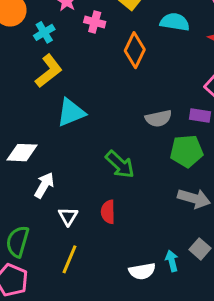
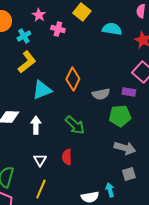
orange diamond: (135, 50) -> (73, 79), moved
white arrow: (44, 185) -> (36, 125), moved, turned -30
gray square: (200, 249) -> (129, 174), moved, turned 32

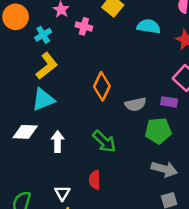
cyan triangle: (42, 90) -> (43, 100), moved
white triangle: (40, 160) -> (62, 193), moved

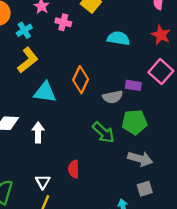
cyan semicircle: (149, 26) -> (118, 38), moved
cyan triangle: (43, 100) -> (45, 92), moved, turned 30
purple rectangle: (169, 102) -> (133, 85), moved
green arrow: (104, 141) -> (103, 132), moved

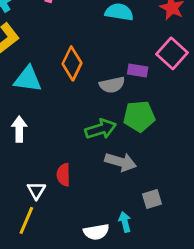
green arrow: (103, 132) -> (101, 129), turned -60
gray arrow: (140, 159) -> (121, 162), moved
white triangle: (43, 182) -> (36, 190), moved

